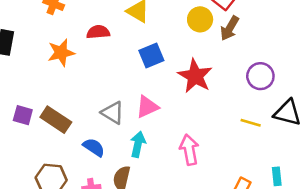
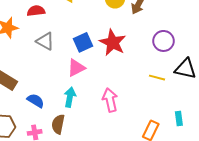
blue square: (151, 55) -> (83, 42), moved
gray triangle: (113, 113) -> (45, 41), moved

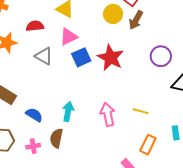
pink triangle: (76, 68) -> (69, 37), moved
yellow line: (157, 78) -> (141, 111), moved

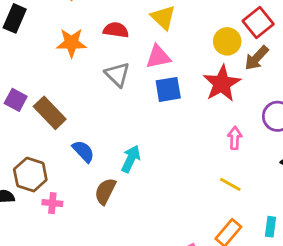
red star: (111, 58) -> (222, 83), moved
pink arrow: (108, 114) -> (235, 138), moved, size x0.7
pink cross: (33, 146) -> (52, 203), moved

